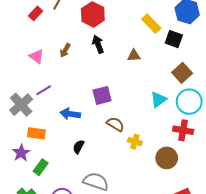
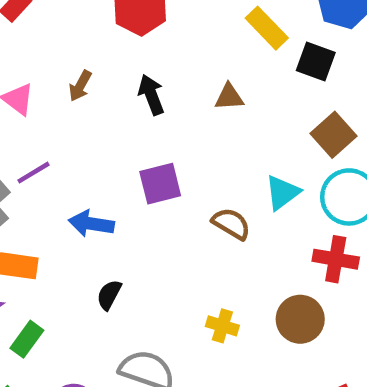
black arrow: (98, 44) -> (151, 95), moved
brown semicircle: (115, 124) -> (231, 224), moved
yellow cross: (135, 142) -> (222, 326), moved

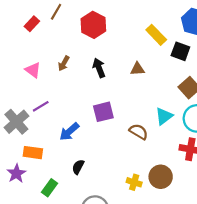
blue arrow: (91, 224) -> (69, 132), turned -50
brown circle: (300, 319) -> (161, 177), moved
green rectangle: (27, 339) -> (49, 188), moved

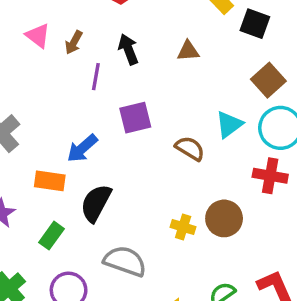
pink triangle: (33, 70) -> (38, 36), moved
purple line: (41, 106) -> (96, 77), moved, turned -49
orange rectangle: (33, 153) -> (50, 181), moved
black semicircle: (78, 167) -> (96, 203), size x1.6

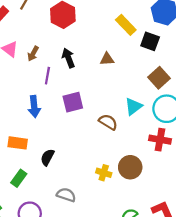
blue arrow: (82, 148) -> (34, 107), moved, turned -55
black semicircle: (96, 203) -> (47, 157), size x0.7
gray semicircle: (125, 261) -> (66, 195), size x0.7

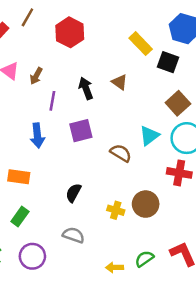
black arrow: (68, 58) -> (86, 88), moved
brown triangle: (107, 59) -> (119, 82), turned 40
black semicircle: (47, 157) -> (73, 193), moved

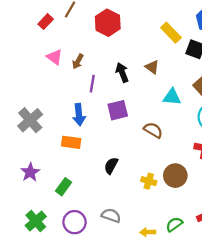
cyan triangle: (149, 136) -> (172, 97), moved, turned 42
orange rectangle: (19, 177) -> (71, 142), moved
gray semicircle: (73, 235) -> (111, 215), moved

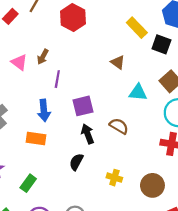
pink triangle: (55, 57) -> (19, 62), moved
black arrow: (122, 73) -> (88, 134), moved
brown circle: (175, 176) -> (152, 185), moved

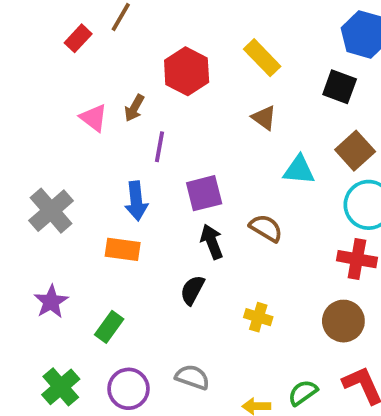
red hexagon: (73, 17) -> (187, 71), moved
yellow rectangle: (137, 28) -> (262, 58), moved
brown circle: (152, 185) -> (343, 321), moved

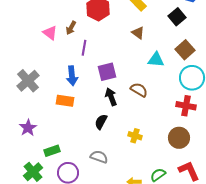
black square: (340, 87) -> (177, 17), turned 30
green rectangle: (109, 327) -> (52, 151), moved, turned 35
gray semicircle: (192, 377) -> (99, 157), moved

